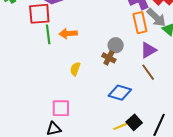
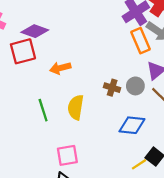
green line: (48, 34) -> (43, 110), moved
gray circle: (116, 45) -> (135, 86), moved
yellow semicircle: (75, 69) -> (76, 107), size x1.5

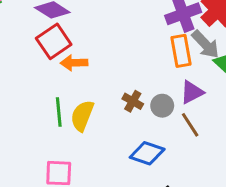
red square: (23, 51) -> (54, 41), moved, turned -32
green line: (43, 110) -> (59, 112), moved

